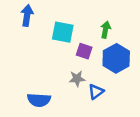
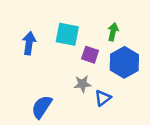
blue arrow: (27, 15) -> (29, 43), moved
blue semicircle: (39, 100) -> (42, 107), turned 120

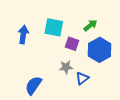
green arrow: (113, 32) -> (90, 25), turned 40

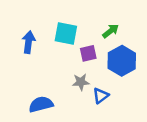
purple square: (72, 44) -> (88, 53), turned -32
blue semicircle: (33, 85) -> (41, 104), turned 42

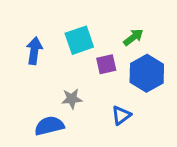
cyan square: (66, 33) -> (79, 40), turned -30
gray star: (81, 82) -> (72, 99), moved

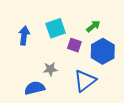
purple square: (106, 64) -> (74, 45), turned 32
blue triangle: (121, 115) -> (85, 81), size x1.6

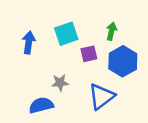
green arrow: (93, 26) -> (111, 31), turned -40
purple square: (74, 45) -> (89, 54), turned -32

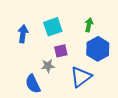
purple square: (89, 54) -> (61, 51), moved
blue semicircle: (41, 105) -> (33, 84), turned -102

